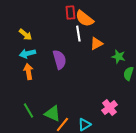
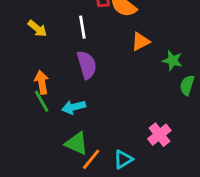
white line: (78, 34) -> (82, 27), moved
cyan arrow: (27, 54) -> (74, 107), moved
green line: (28, 111) -> (42, 101), moved

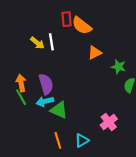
yellow arrow: (37, 29) -> (37, 43), moved
purple semicircle: (87, 65) -> (46, 84), moved
green triangle: (77, 143) -> (59, 110), moved
orange line: (91, 159) -> (58, 140), turned -56

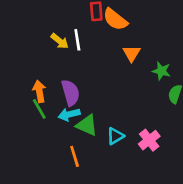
orange triangle: (95, 53) -> (132, 53), turned -32
orange line: (58, 140) -> (75, 156), moved
cyan triangle: (82, 140) -> (115, 136), moved

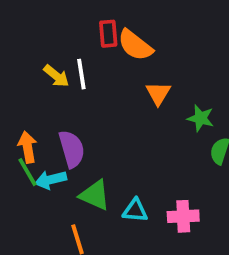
cyan arrow: (69, 114) -> (51, 180), moved
cyan triangle: (115, 136) -> (135, 211), turned 36
pink cross: (149, 140) -> (183, 216), turned 35

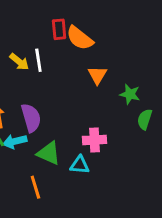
pink cross: (183, 216) -> (94, 140), moved

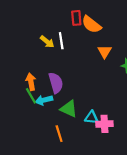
pink cross: (94, 140) -> (104, 124), moved

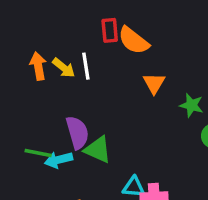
orange arrow: (31, 82) -> (38, 66), moved
green line: (31, 96) -> (38, 153), turned -49
green triangle: (69, 109) -> (98, 150), moved

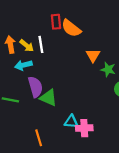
orange triangle: (154, 83) -> (93, 55), moved
cyan arrow: (59, 160) -> (23, 65), moved

